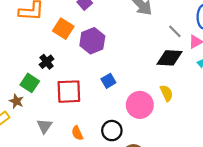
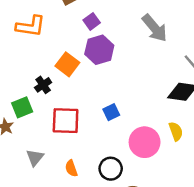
orange square: (63, 29) -> (67, 64), moved
purple hexagon: (92, 41) -> (99, 50), moved
green square: (30, 83) -> (22, 107), turned 30

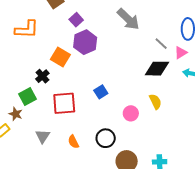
pink circle: (145, 142) -> (131, 113), size x0.6

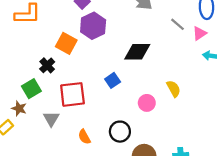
black diamond: (157, 69) -> (137, 52), moved
gray triangle: (43, 136) -> (51, 119), moved

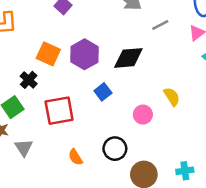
gray line: (177, 24) -> (160, 25), moved, turned -64
purple hexagon: (93, 26) -> (85, 54), moved
gray triangle: (51, 119) -> (24, 148), moved

